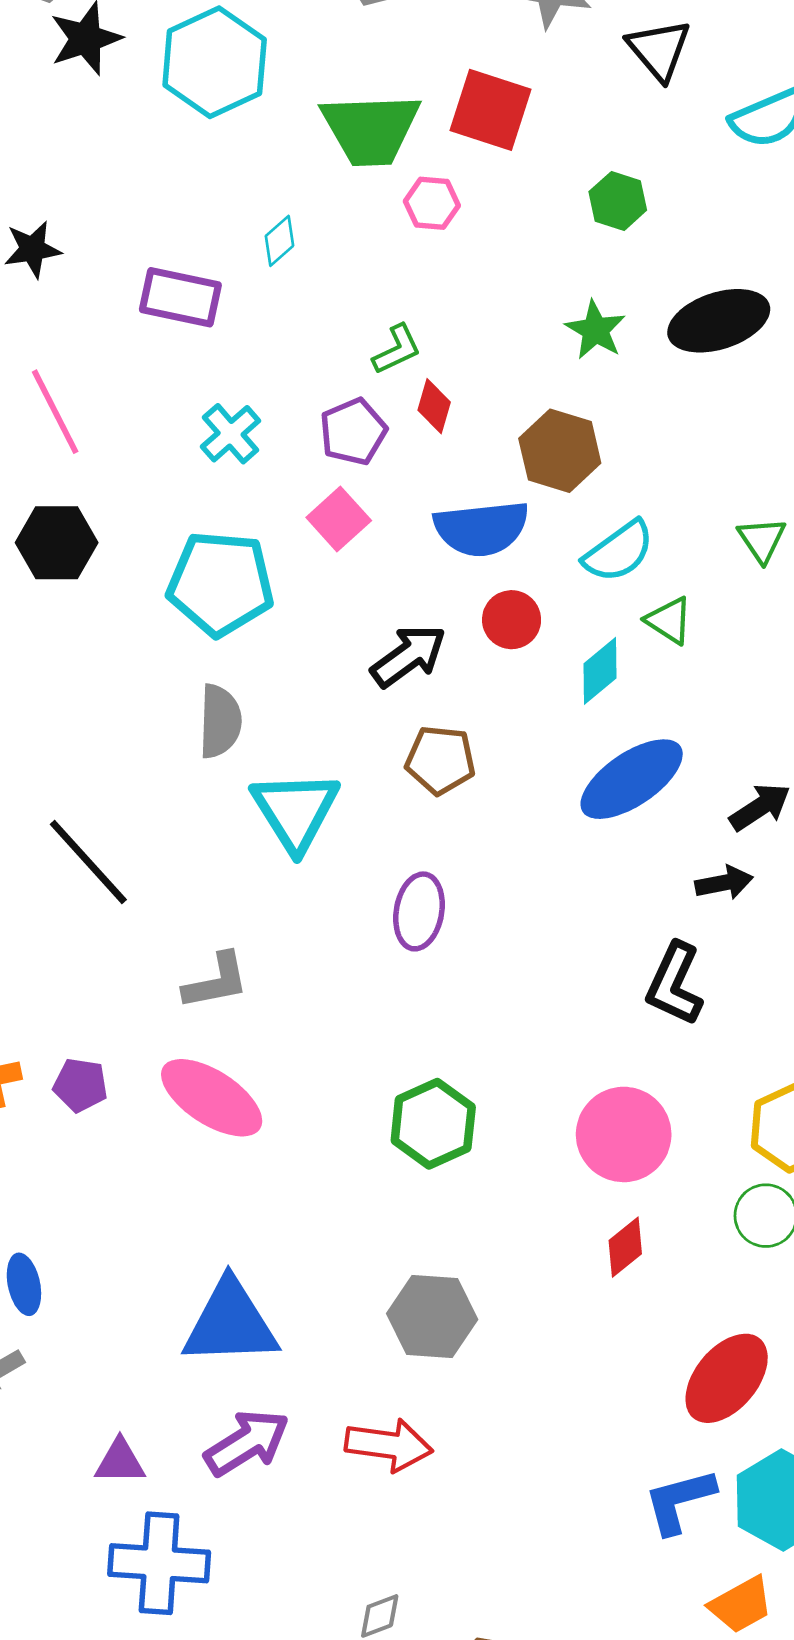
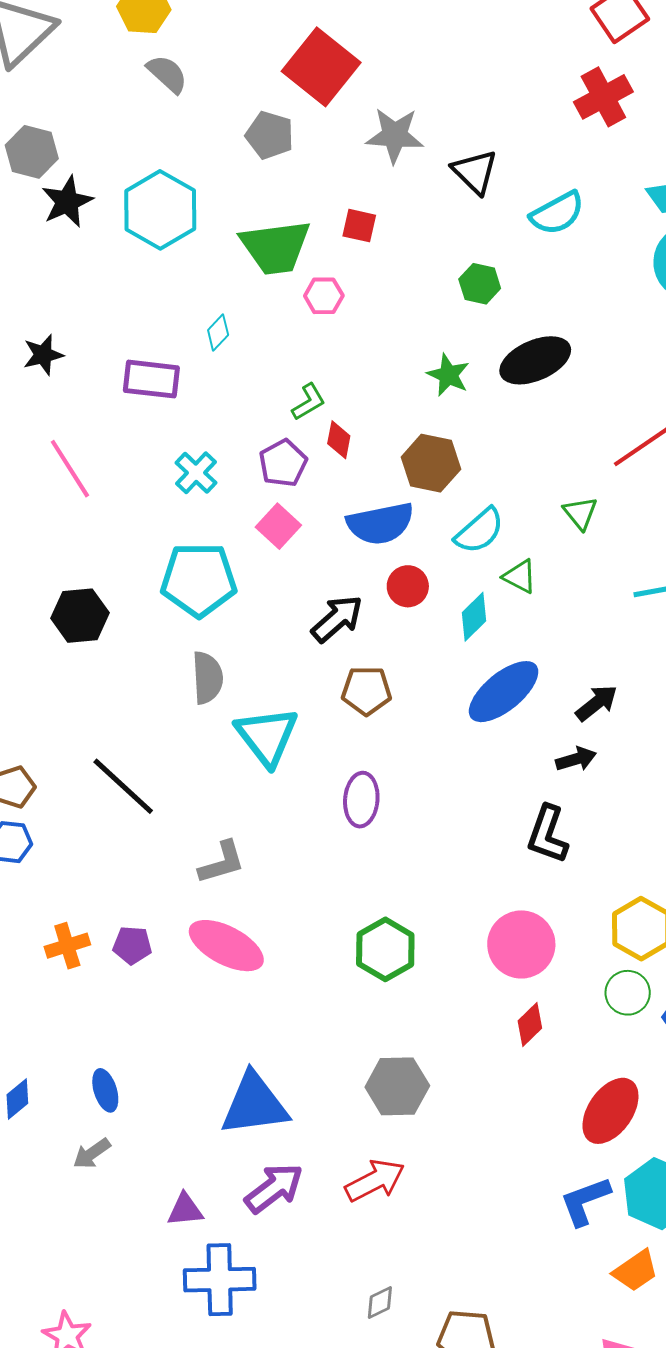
red square: (491, 110) -> (359, 226), size x0.6
green hexagon: (618, 201) -> (480, 284), moved
black hexagon: (57, 543) -> (80, 616), moved
red arrow: (389, 1445) -> (375, 1181), turned -30

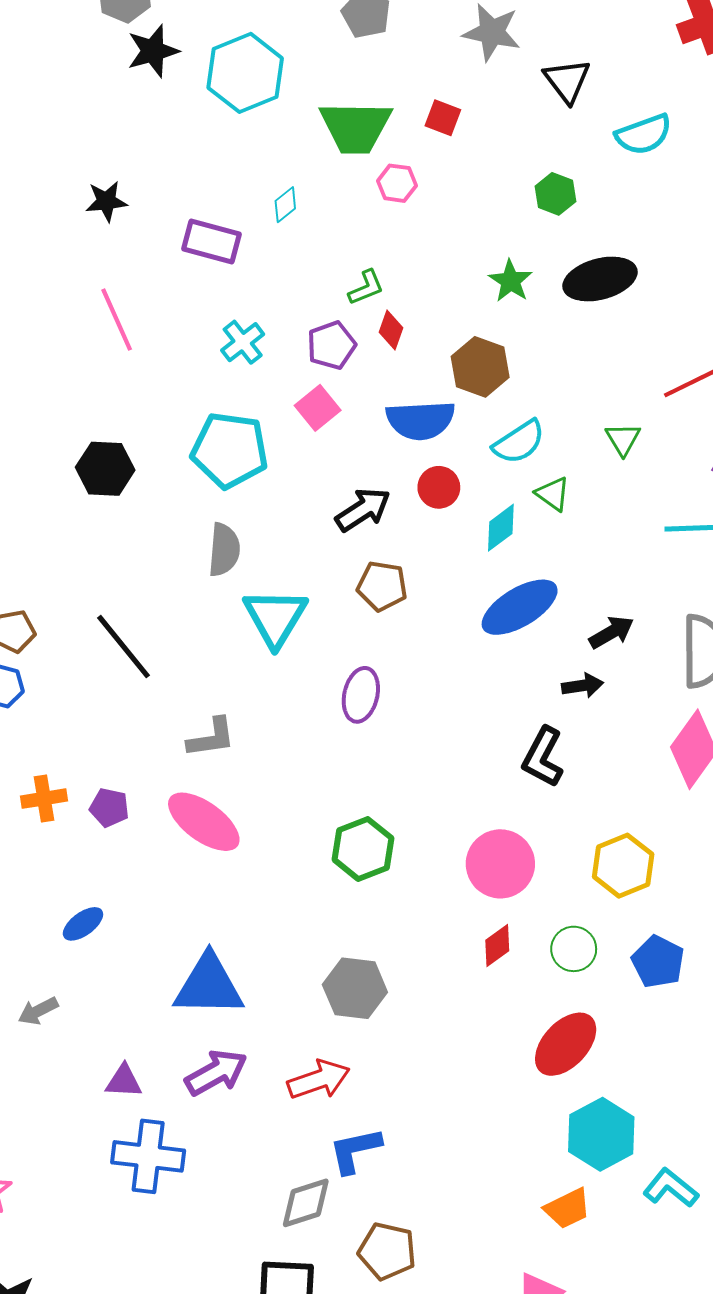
green circle: (628, 993) -> (574, 949), moved
blue ellipse: (105, 1090) -> (83, 924), moved, turned 63
blue L-shape: (585, 1201) -> (355, 1150), moved
gray diamond: (380, 1302) -> (306, 1203), size x1.6

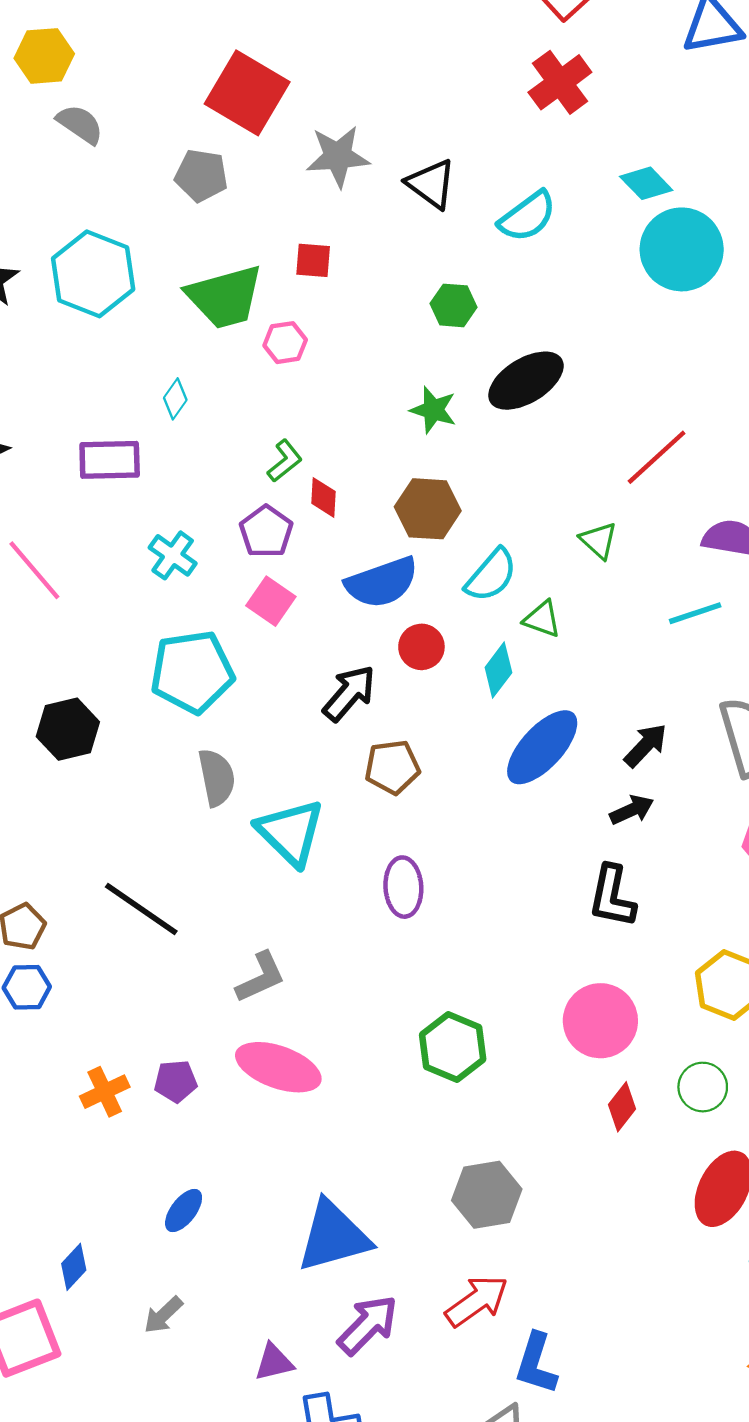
blue L-shape: (355, 1150) -> (536, 1364), turned -44

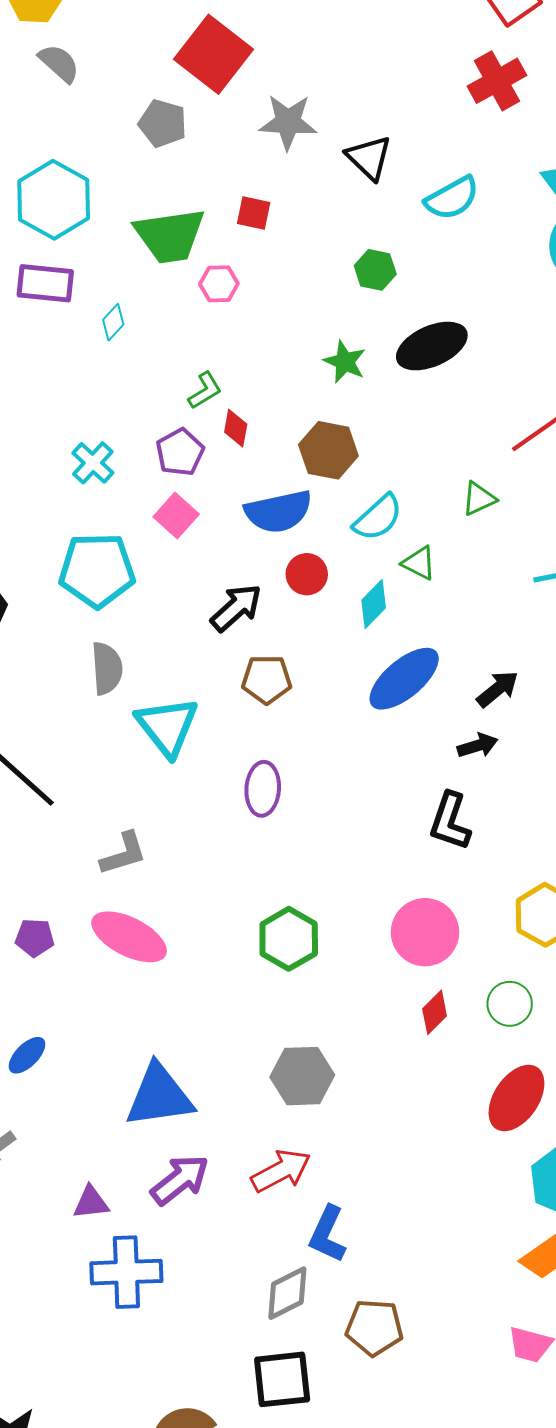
purple rectangle: (110, 460) -> (45, 283), moved
green triangle: (599, 540) -> (479, 499), turned 45

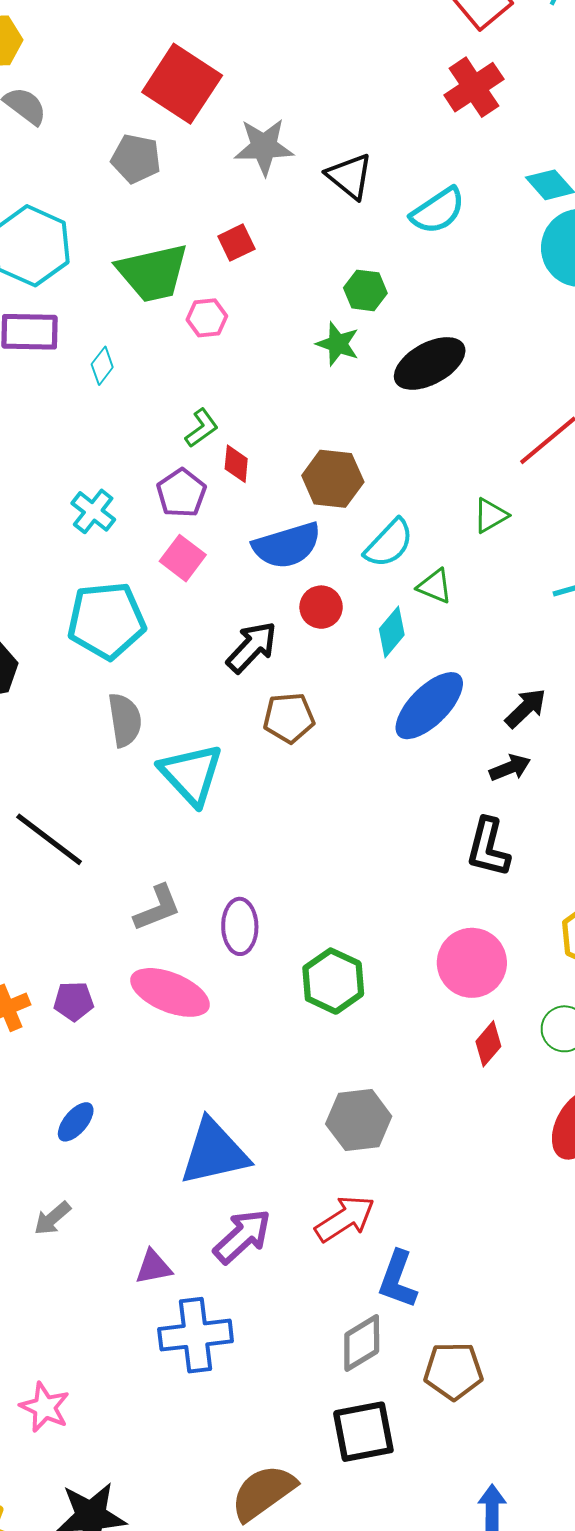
red square: (254, 213) -> (236, 243), turned -33
green star: (345, 362) -> (338, 344), moved
purple ellipse: (263, 789) -> (240, 926), moved

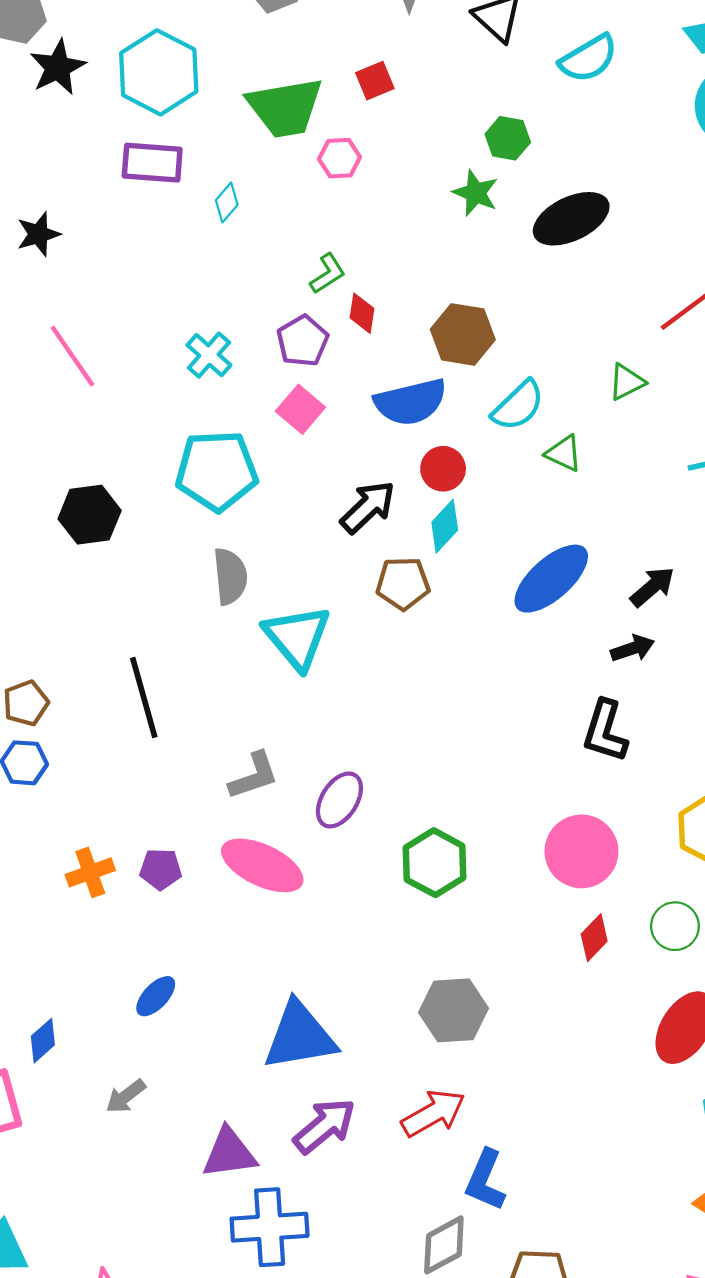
cyan diamond: (392, 632) -> (445, 526), moved
black line: (49, 839) -> (144, 698), turned 34
purple ellipse: (240, 926) -> (339, 800), turned 30
purple triangle: (153, 1267) -> (229, 1153), size x1.4

